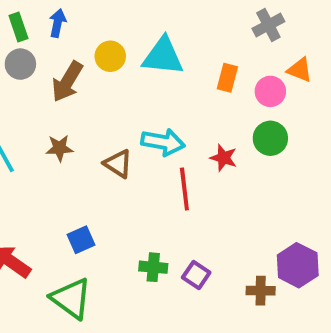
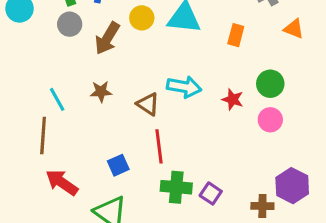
pink circle: (270, 91) -> (270, 120), moved
red line: (184, 189) -> (159, 146), moved
green cross: (153, 267) -> (176, 187), size x1.4

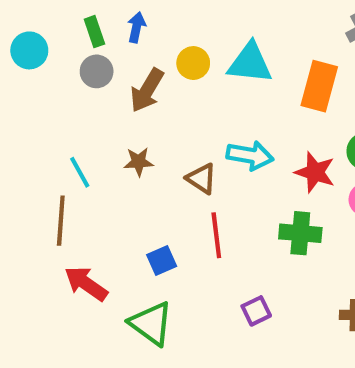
orange rectangle: (236, 35) -> (319, 86), size x1.6
red star: (233, 99) -> (315, 172), size x1.4
green cross: (176, 187) -> (300, 233), moved
purple square: (211, 193) -> (256, 311), moved, turned 30

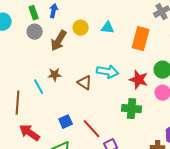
cyan triangle: (250, 63) -> (108, 28), size x0.6
cyan line: (80, 172) -> (39, 87), moved
red line: (216, 235) -> (92, 129), moved, turned -35

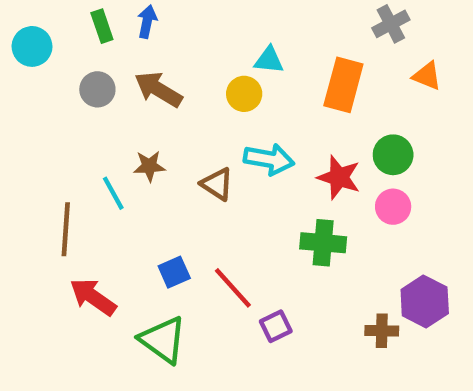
yellow circle: (81, 28) -> (244, 94), moved
gray circle: (35, 32) -> (97, 89), moved
brown arrow: (59, 41) -> (158, 89), turned 90

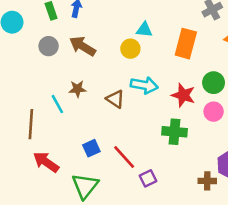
green triangle: (163, 340) -> (85, 186), turned 32

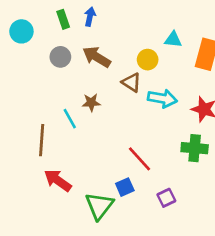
cyan triangle: (144, 30) -> (173, 39), moved
brown triangle: (115, 99) -> (131, 82), moved
blue square: (91, 148) -> (125, 187), moved
red line: (124, 157) -> (140, 159), moved

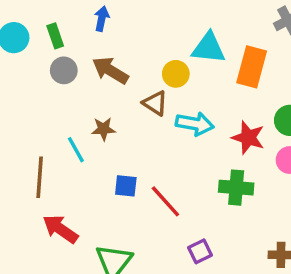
green rectangle: (63, 19) -> (55, 36), moved
cyan triangle: (173, 39) -> (209, 48), size x1.5
blue square: (125, 187) -> (126, 186), moved, turned 30

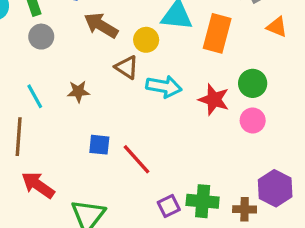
brown arrow: (110, 70) -> (101, 25), moved
cyan line: (76, 150) -> (35, 96), moved
green cross: (236, 188) -> (203, 201), moved

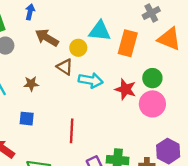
orange triangle: (277, 27) -> (169, 39), size x1.6
pink circle: (253, 121) -> (152, 104), size x1.5
blue square: (99, 145) -> (27, 119), moved
red line: (136, 159) -> (72, 131), turned 45

